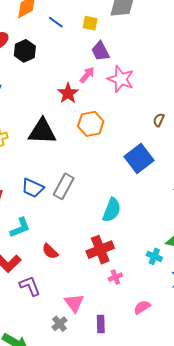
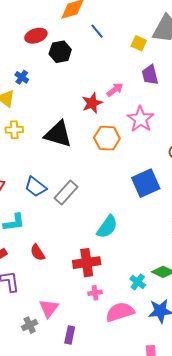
yellow square: (90, 23) -> (139, 43), moved
purple trapezoid: (100, 51) -> (150, 75), moved
pink star: (121, 79) -> (141, 119), moved
pink semicircle: (142, 307) -> (120, 312), moved, size x1.6

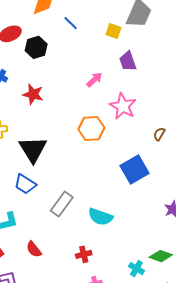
red star: (92, 103) -> (33, 94), moved, turned -30
black triangle: (58, 134) -> (33, 149), moved, turned 48
gray rectangle: (66, 193) -> (62, 204), moved
cyan semicircle: (107, 227) -> (101, 217), turned 80
red cross: (87, 263) -> (84, 254), size x0.6

